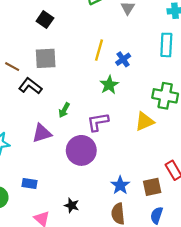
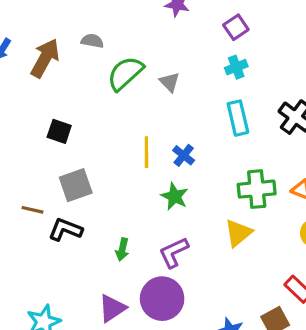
purple triangle: (42, 133) -> (112, 308), moved

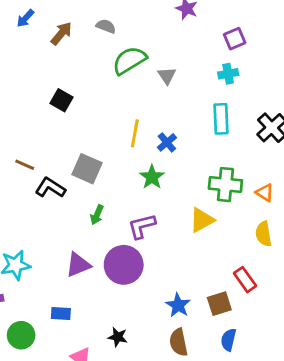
brown arrow: (45, 58) -> (61, 33), size x0.7
gray square: (76, 185) -> (87, 169), moved, turned 32

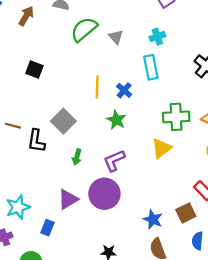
cyan cross: (228, 74) -> (157, 37), moved
cyan rectangle: (221, 119) -> (151, 67), moved
gray square: (87, 169) -> (63, 121), turned 30
black L-shape: (50, 188) -> (36, 141), turned -105
blue rectangle: (61, 314) -> (47, 228), moved, turned -63

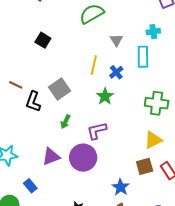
gray triangle: (116, 37) -> (116, 40), moved
yellow triangle: (162, 148) -> (153, 140), moved
brown square: (186, 213) -> (145, 166), moved
blue rectangle: (47, 228) -> (30, 186), moved, turned -72

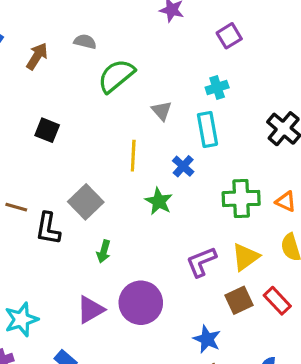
blue cross: (116, 72) -> (183, 166), moved
purple L-shape: (97, 131) -> (201, 262), moved

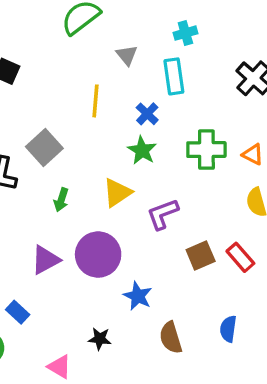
green star: (159, 201) -> (142, 150), moved
yellow triangle: (245, 257) -> (117, 193), moved
blue star: (207, 339) -> (138, 296), moved

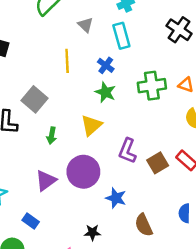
purple L-shape: (163, 214) -> (127, 151), moved, turned -40

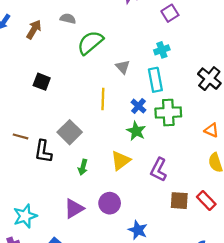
green cross: (152, 86) -> (168, 113), moved
purple L-shape: (127, 151) -> (159, 170), moved
brown square: (158, 163) -> (179, 201), turned 30
purple circle: (83, 172) -> (110, 203), size x0.7

